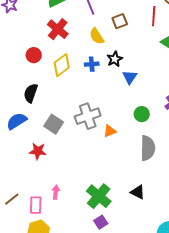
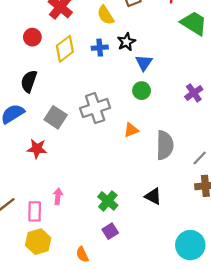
green circle: (142, 114) -> (142, 91), moved
orange triangle: (110, 131) -> (131, 130), moved
green cross: (99, 196) -> (108, 201), size x0.7

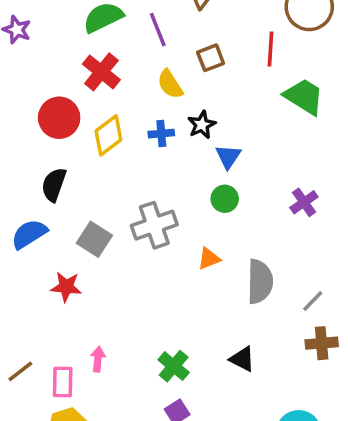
red circle: (32, 37) -> (59, 118), size x1.5

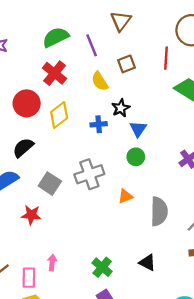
blue cross: (161, 134) -> (99, 124), moved
black semicircle: (54, 185) -> (23, 148), turned 30

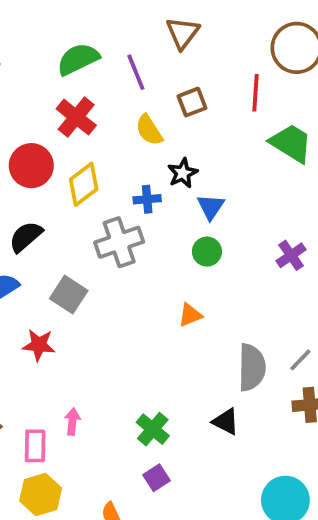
gray cross: (89, 174) -> (119, 242), moved
gray semicircle: (159, 211) -> (252, 367), moved

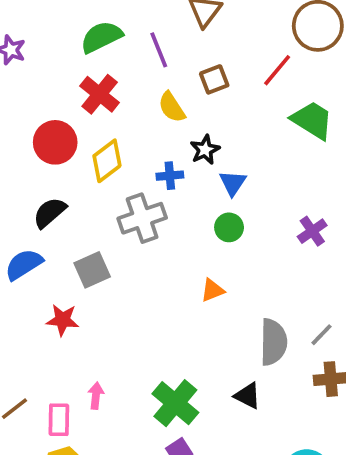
red line: (256, 93) -> (277, 70), turned 36
gray square: (69, 295) -> (92, 270), turned 33
green cross: (153, 429) -> (175, 403), size x1.4

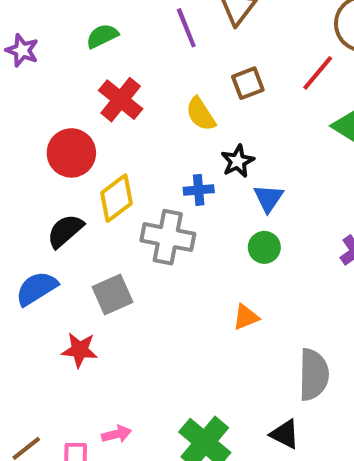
green semicircle: (101, 37) -> (102, 36), moved, size x0.7
purple line: (159, 50) -> (186, 28), moved
yellow diamond: (107, 161) -> (117, 198), moved
gray cross: (142, 218) -> (168, 237), turned 30
pink arrow: (96, 396) -> (117, 434), turned 70

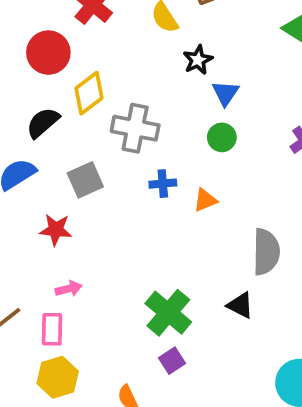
blue cross: (199, 190) -> (163, 184), moved
pink arrow: (117, 434) -> (69, 289), moved

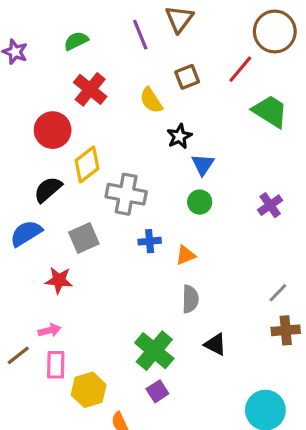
gray semicircle: (266, 252) -> (190, 299), moved, size x0.7
pink arrow: (69, 289) -> (49, 330), moved
yellow hexagon: (58, 377) -> (89, 390), moved

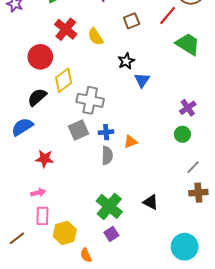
yellow semicircle: (151, 100) -> (95, 37), moved
green circle: (200, 202) -> (182, 134), moved
gray square: (84, 238) -> (78, 130), moved
gray semicircle: (190, 299) -> (107, 155), moved
brown line: (18, 355) -> (17, 238), moved

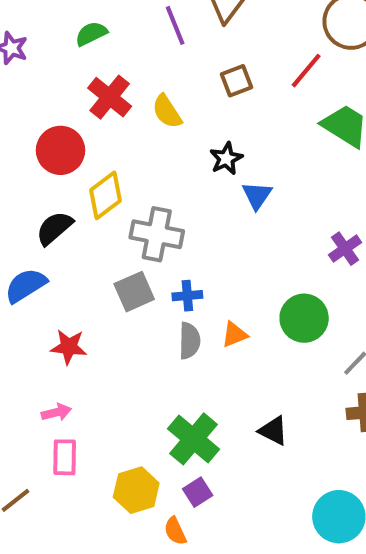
green circle: (182, 134) -> (304, 318), moved, size x1.5
orange triangle: (130, 142) -> (234, 335), moved
yellow hexagon: (65, 233) -> (136, 490), moved
orange semicircle: (86, 255) -> (175, 531), moved

